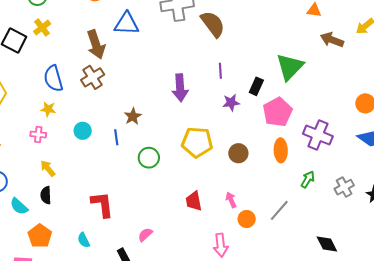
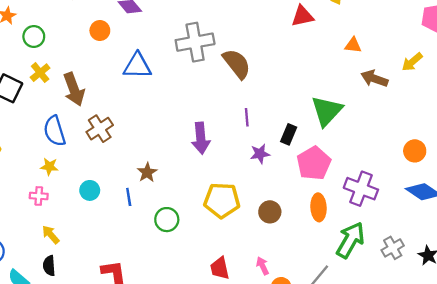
brown arrow: (96, 45) -> (74, 89), moved
green arrow: (308, 179) -> (350, 240), size x1.8

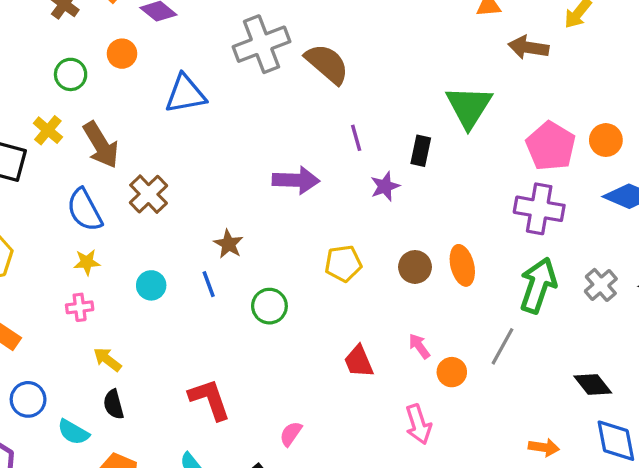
green circle: (34, 37) -> (71, 74), moved
purple arrow: (201, 138) -> (296, 180), turned -72
pink pentagon: (314, 163) -> (551, 146), moved
yellow pentagon: (222, 200) -> (343, 263), size x0.7
orange ellipse: (319, 207) -> (462, 265), moved

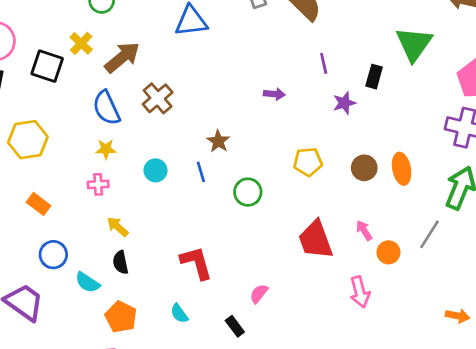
brown arrow: (101, 145) -> (122, 57), turned -102
purple arrow: (296, 180) -> (274, 94), size x0.6
red trapezoid: (359, 361) -> (316, 240), size x1.5

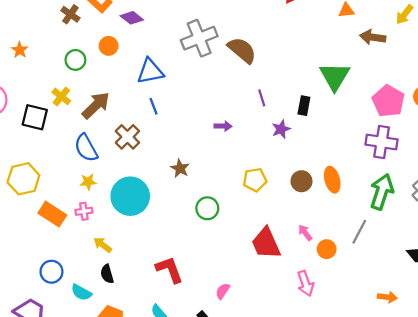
cyan circle: (156, 170) -> (130, 196), size x2.0
blue line: (201, 172) -> (154, 106), moved
orange rectangle: (39, 204) -> (52, 214), moved, size x1.4

